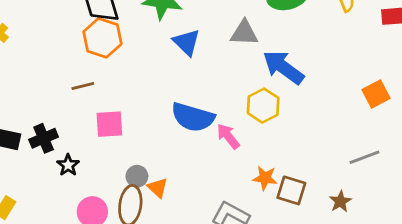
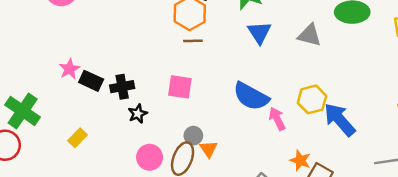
blue arrow: (283, 67) -> (340, 120), moved
brown line: (83, 86) -> (193, 41), moved

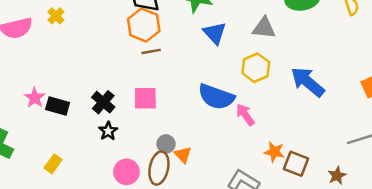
black cross: (122, 87) -> (103, 102), moved, turned -30
yellow hexagon: (312, 99) -> (256, 68), moved
blue arrow: (340, 120) -> (308, 82), moved

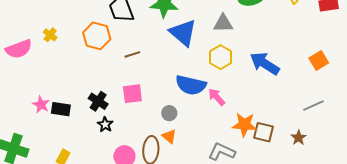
orange hexagon: (144, 25) -> (97, 36), moved
blue triangle: (215, 33) -> (183, 33), size x1.4
gray circle: (166, 144) -> (169, 113), moved
orange star: (274, 152) -> (244, 125), size x1.4

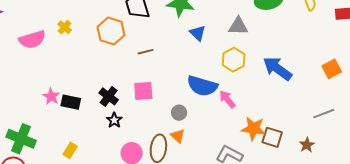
blue triangle: (183, 33) -> (198, 33), size x0.6

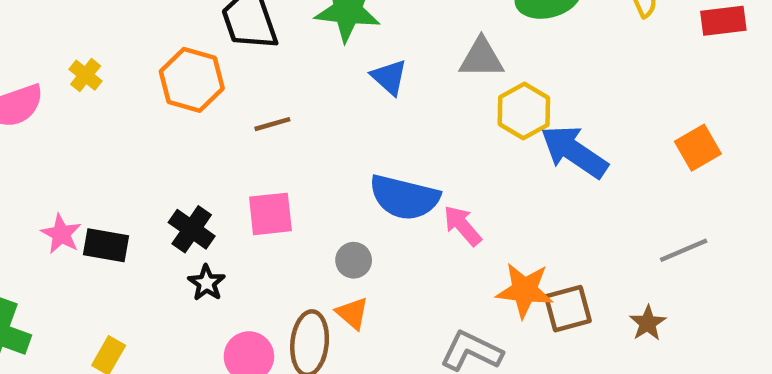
yellow hexagon: (234, 60) -> (524, 111), moved
brown square: (272, 137) -> (568, 309), turned -30

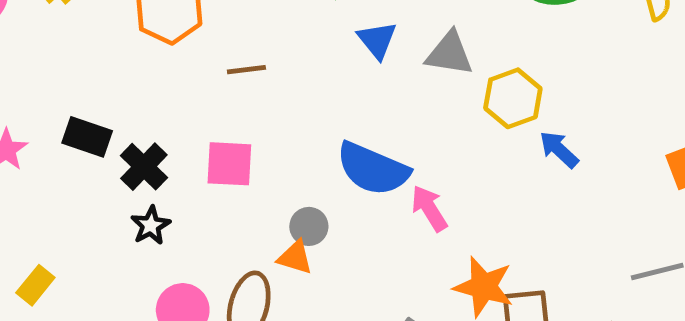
gray triangle: (481, 58) -> (449, 54), moved
blue arrow: (574, 152) -> (559, 149), size x0.6
black rectangle: (106, 245) -> (87, 137), moved
orange triangle: (352, 313) -> (295, 257), moved, turned -33

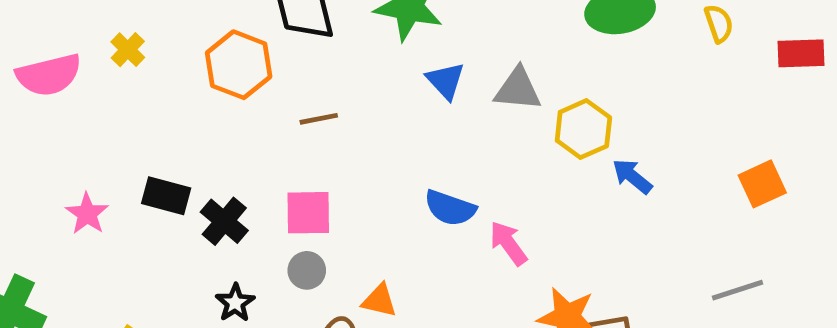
blue semicircle: (373, 169) -> (450, 208), size x0.7
black star: (151, 225) -> (235, 303), moved
gray circle: (309, 226) -> (307, 270), moved

